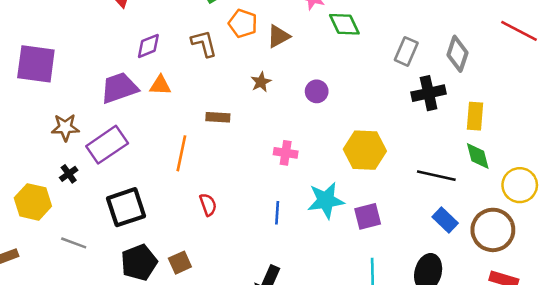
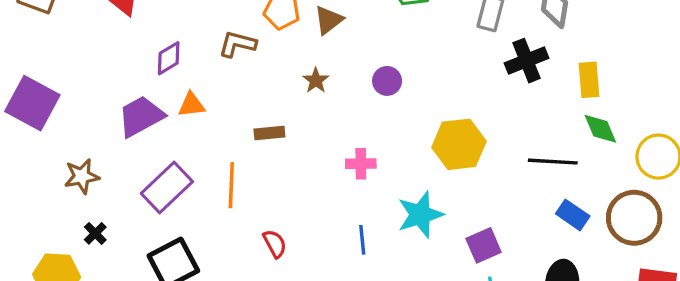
brown L-shape: (204, 43) -> (237, 44), turned -52
purple square: (36, 64) -> (32, 103), turned 30
purple rectangle: (107, 145) -> (167, 188), moved
purple square: (368, 216) -> (484, 245), moved

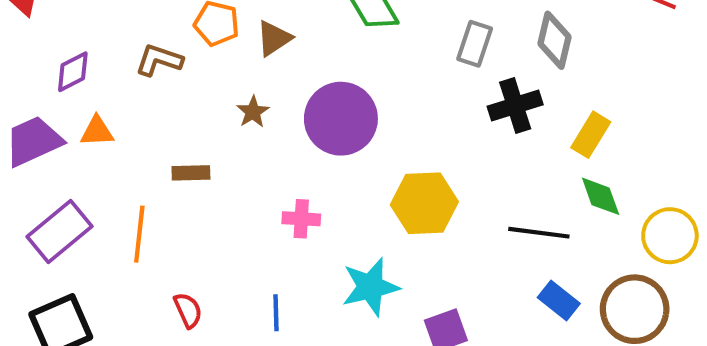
yellow rectangle: (589, 80) -> (591, 135), turned 32
purple circle: (387, 81) -> (341, 119), size x2.0
blue line: (362, 240) -> (276, 313), moved

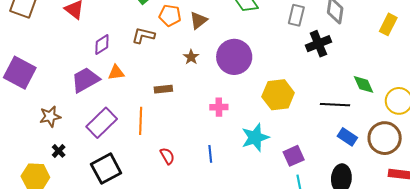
yellow rectangle: (591, 135) -> (388, 24), moved

